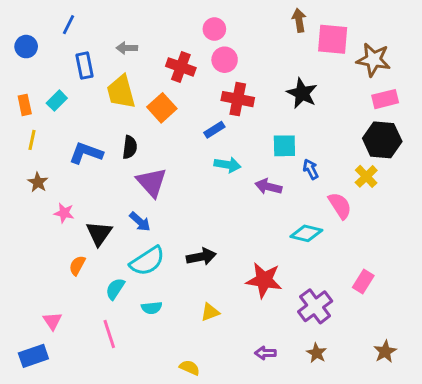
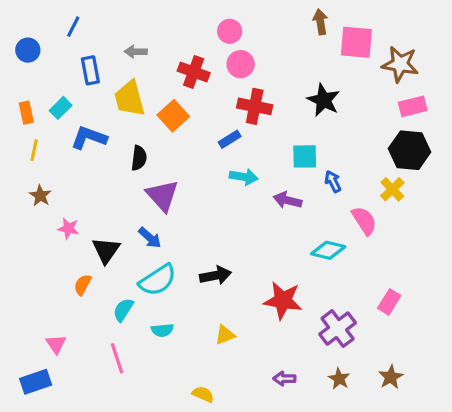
blue L-shape: (86, 153) -> (89, 138), moved
brown star: (385, 352) -> (391, 377), moved

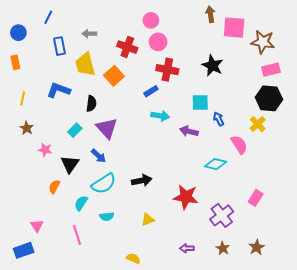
cyan rectangle: (61, 108) -> (75, 130), moved
orange rectangle: (26, 113) -> (15, 62), moved

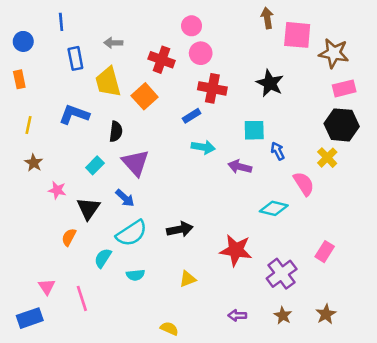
blue line: (48, 17) -> (61, 22), turned -32
pink line: (77, 235) -> (82, 298), moved

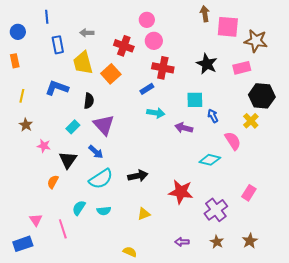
pink rectangle: (344, 88) -> (242, 68), moved
cyan semicircle: (103, 258) -> (79, 208), moved

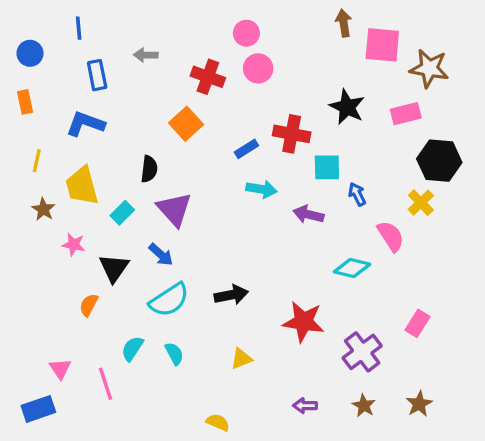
yellow trapezoid: (83, 63) -> (82, 186), moved
red cross: (163, 68) -> (292, 134), moved
blue L-shape: (57, 88) -> (85, 124), moved
cyan semicircle: (104, 211) -> (174, 354), turned -112

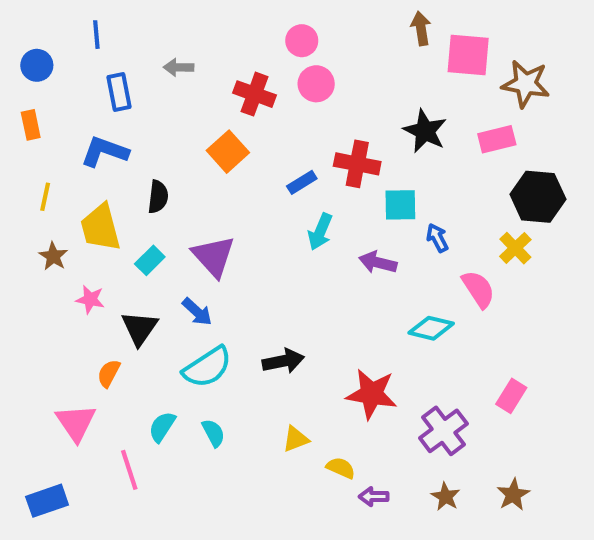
black semicircle: (149, 169) -> (158, 197), moved
cyan arrow: (261, 189) -> (320, 232), turned 104
pink triangle: (60, 369) -> (76, 423), moved, size x1.5
yellow semicircle: (218, 422) -> (341, 468), moved

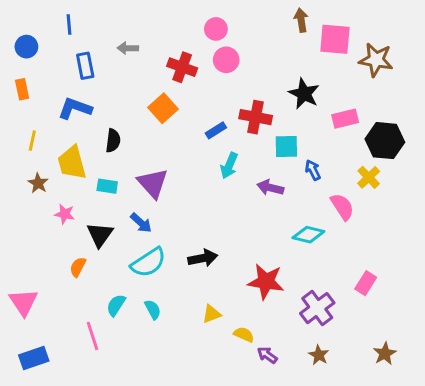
pink rectangle: (497, 139) -> (345, 119), moved
cyan rectangle: (150, 260) -> (107, 186), turned 54
pink triangle: (76, 423) -> (23, 302), moved
brown star: (513, 495) -> (385, 354), moved
purple arrow: (374, 497) -> (267, 355), turned 36

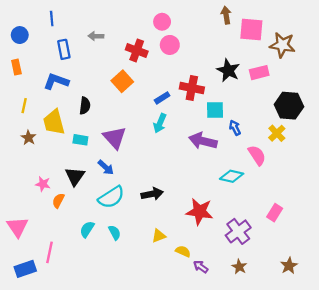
pink rectangle: (345, 119) -> (259, 73), moved
cyan arrow: (229, 166) -> (160, 123), moved
purple arrow: (270, 188) -> (203, 141), size x1.4
pink star: (65, 214) -> (43, 184), moved
pink line: (93, 336) -> (50, 252), moved, turned 30

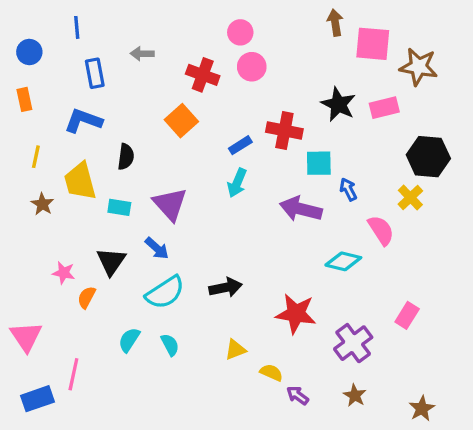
brown star: (289, 266) -> (422, 409), moved

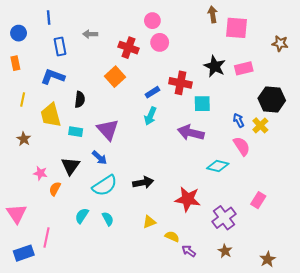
brown star: (419, 67) -> (280, 43), moved, size x0.7
blue arrow: (348, 189) -> (239, 120), moved
brown star: (42, 204) -> (24, 139), moved

